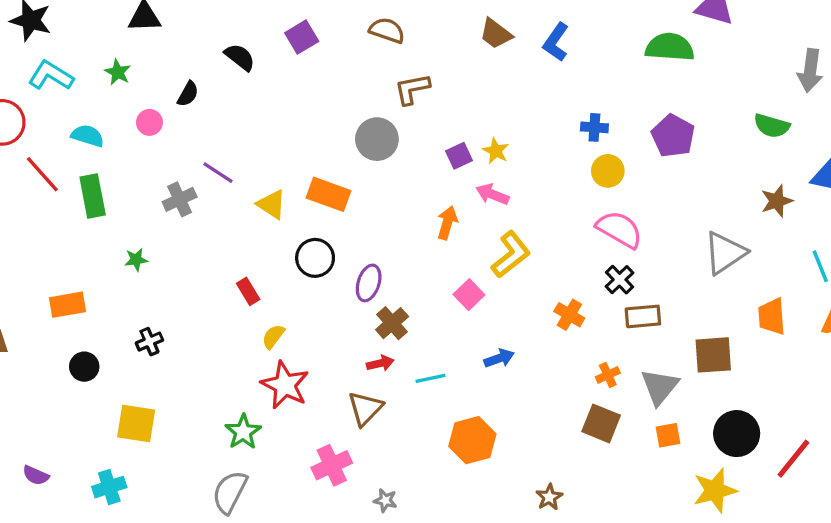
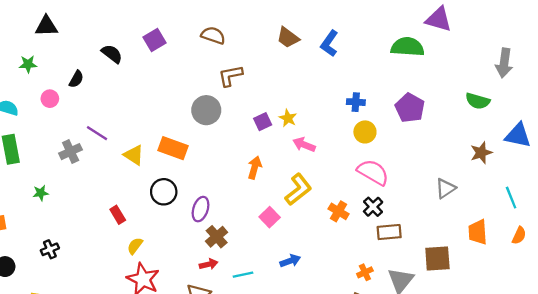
green star: (118, 72) -> (28, 64), turned -30
pink arrow: (492, 194) -> (304, 145), moved
gray triangle: (725, 253) -> (445, 188), size x0.7
orange cross: (569, 315) -> (339, 211), moved

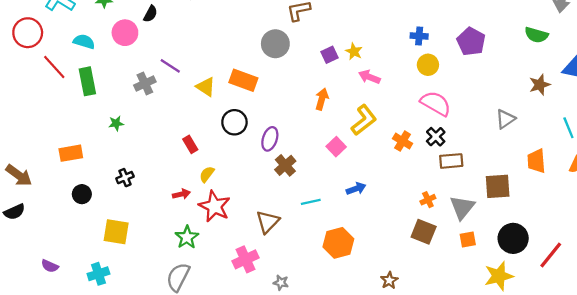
pink circle: (50, 99) -> (125, 33), size x1.5
red arrow: (209, 264) -> (181, 194), moved

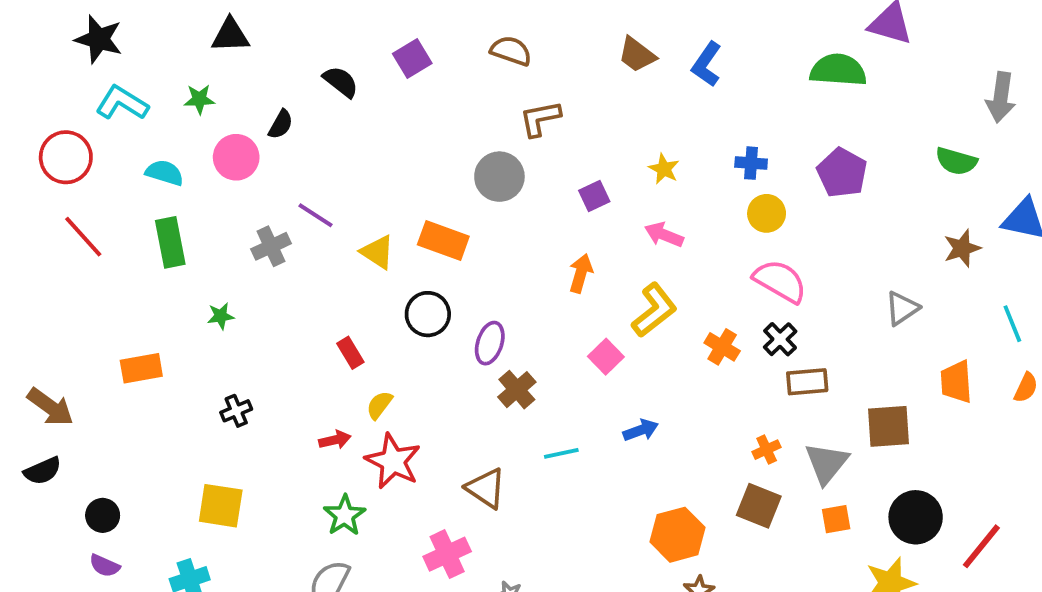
yellow star: (354, 51) -> (664, 169), moved
red line: (54, 67) -> (83, 237), moved
black circle: (82, 194) -> (103, 515), moved
brown triangle: (268, 222) -> (486, 488), turned -40
orange hexagon: (338, 243) -> (678, 535), moved

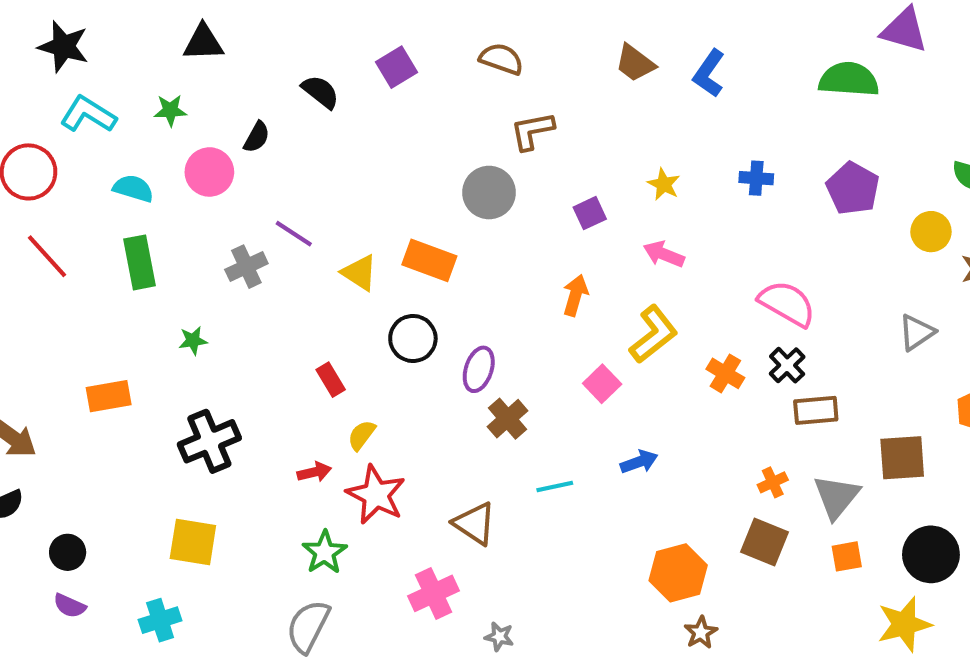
yellow circle: (767, 213) -> (931, 232), moved
black cross: (236, 411) -> (209, 441), size x1.8

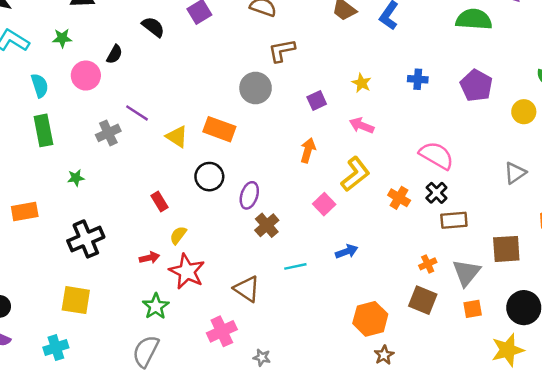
cyan semicircle: (133, 188) -> (40, 86), turned 55

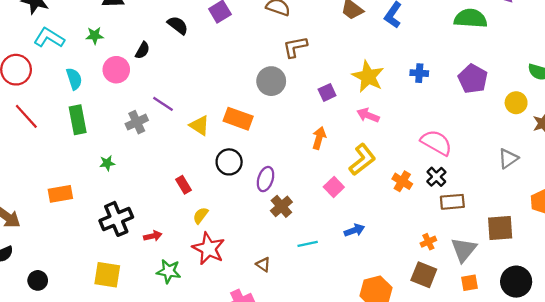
yellow star: (362, 83) -> (368, 77), size x1.8
red arrow: (149, 258) -> (153, 236), moved
brown triangle: (247, 289) -> (263, 264), size x0.6
green star: (156, 306) -> (169, 271), moved, turned -30

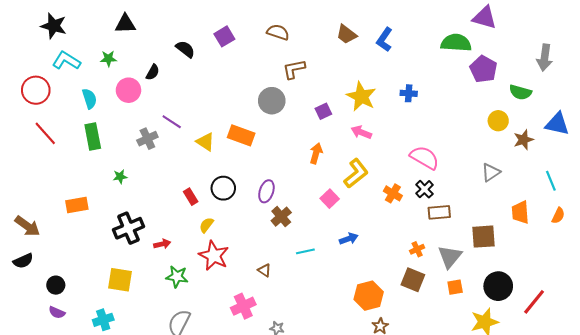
purple pentagon: (473, 79) -> (483, 69), moved
black circle: (229, 162) -> (223, 188), moved

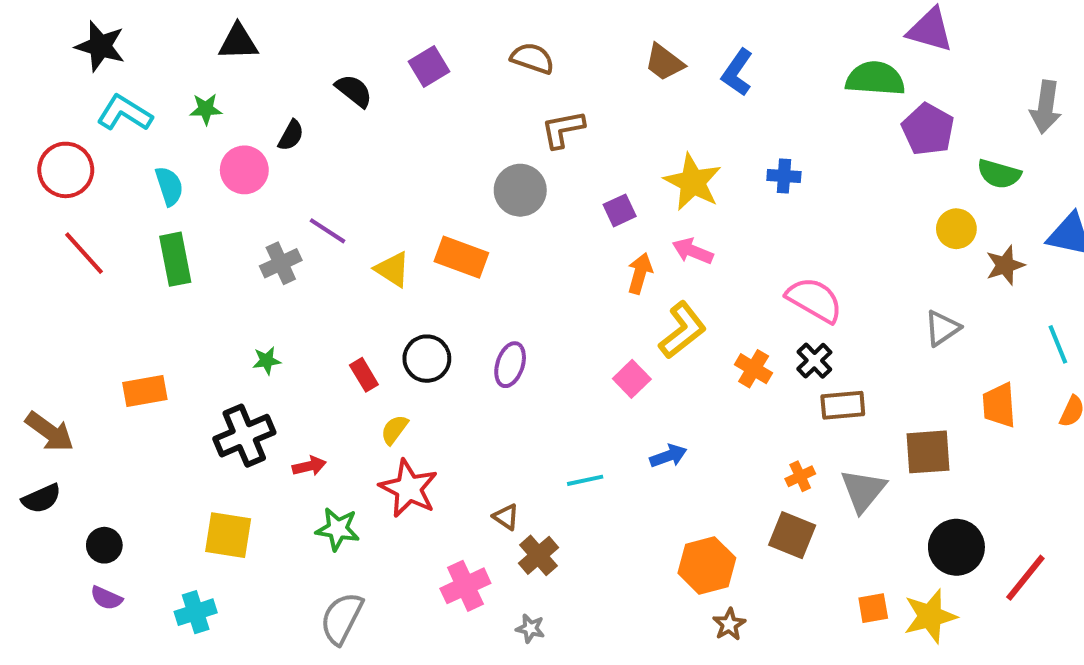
orange arrow: (316, 153) -> (640, 273), moved
green star: (120, 177) -> (267, 361), moved
brown cross: (281, 217) -> (538, 555), moved
orange square: (455, 287) -> (873, 608), moved

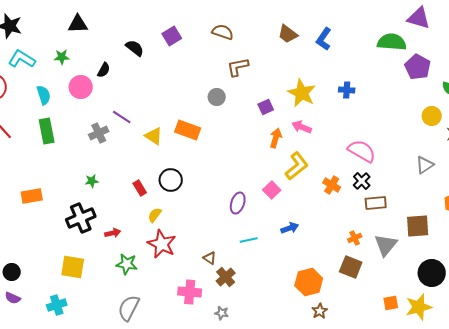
gray circle: (520, 190) -> (217, 97), size x0.7
purple ellipse: (510, 365) -> (238, 203), moved
pink cross: (465, 586) -> (190, 292), turned 30

